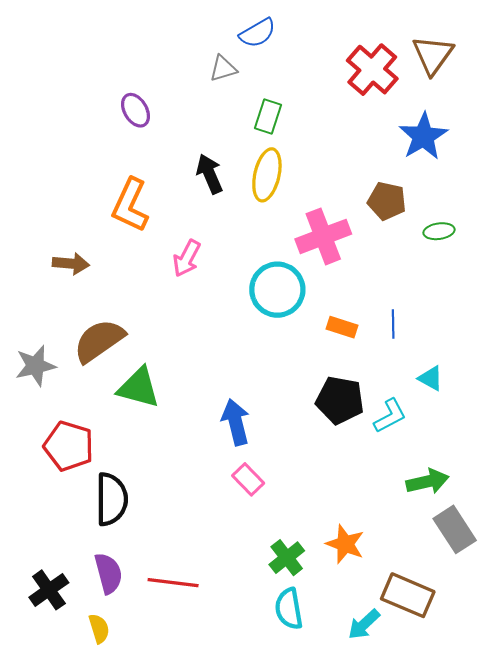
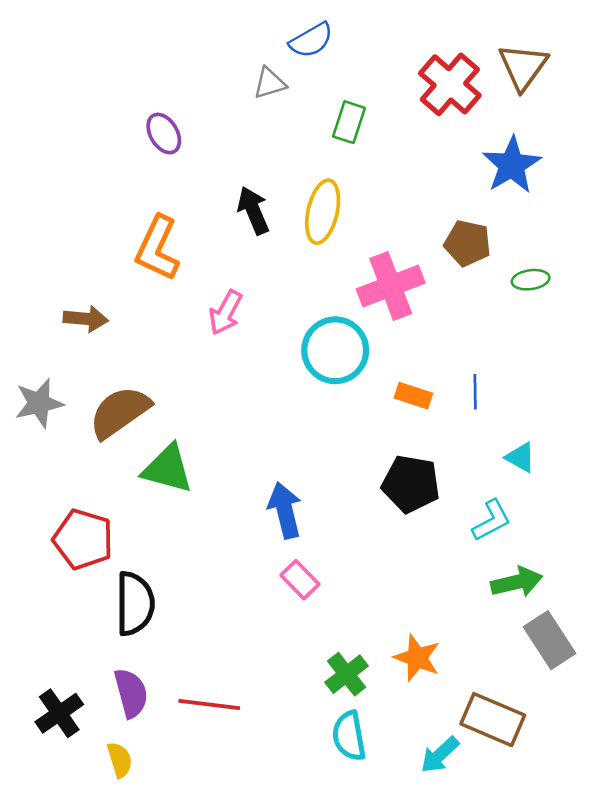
green rectangle: (268, 116) -> (349, 122), moved
gray star: (35, 366) -> (39, 403), moved
cyan L-shape: (390, 416) -> (491, 520), moved

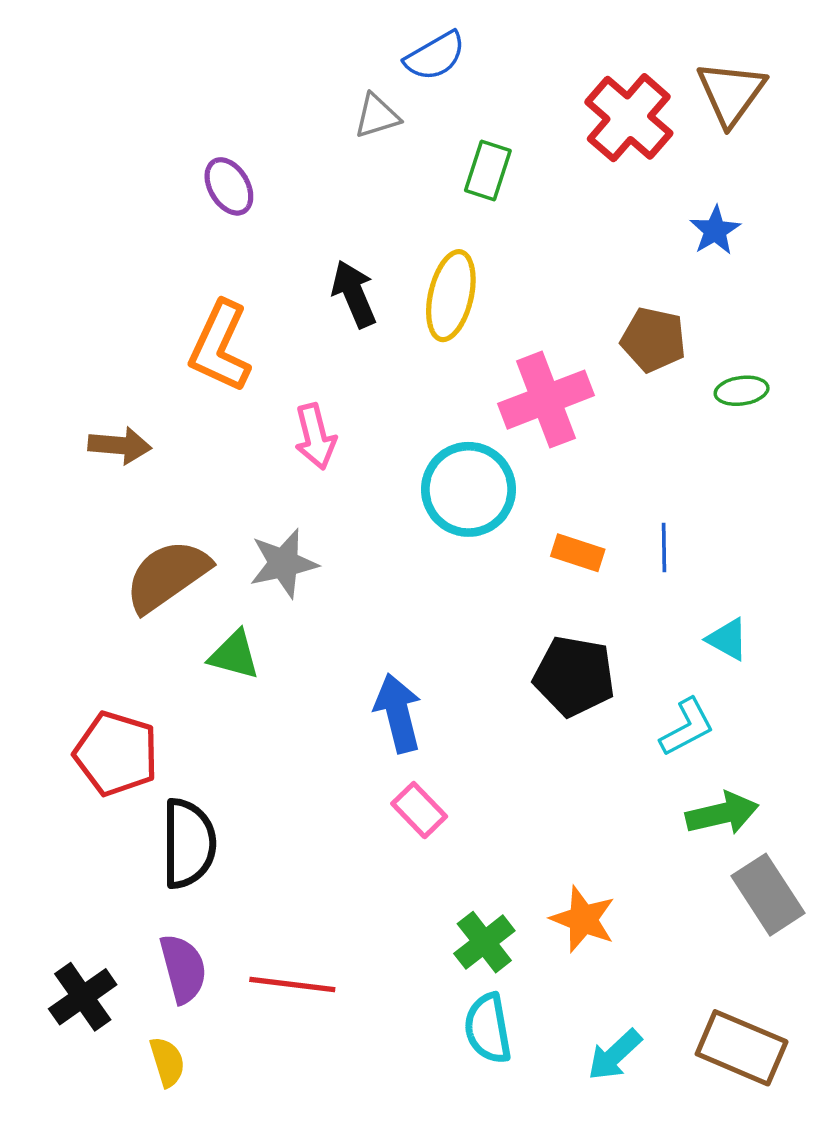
blue star: (512, 165) -> (715, 230), size x0.6
pink arrow: (226, 312) -> (315, 437), turned -42
gray star: (39, 403) -> (284, 563), moved
green triangle: (168, 469) -> (234, 655), size x0.7
brown rectangle: (493, 720) -> (742, 1048), moved

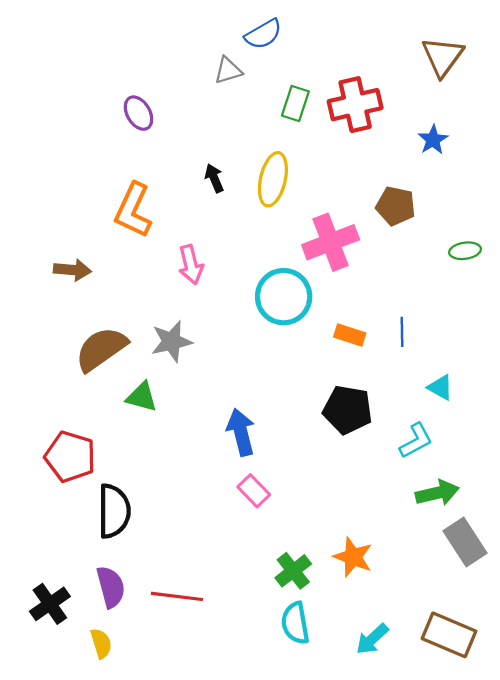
red cross: (629, 118) -> (355, 105), moved, turned 36
black arrow: (354, 294) -> (214, 178), size x0.7
green ellipse: (742, 391) -> (465, 251), moved

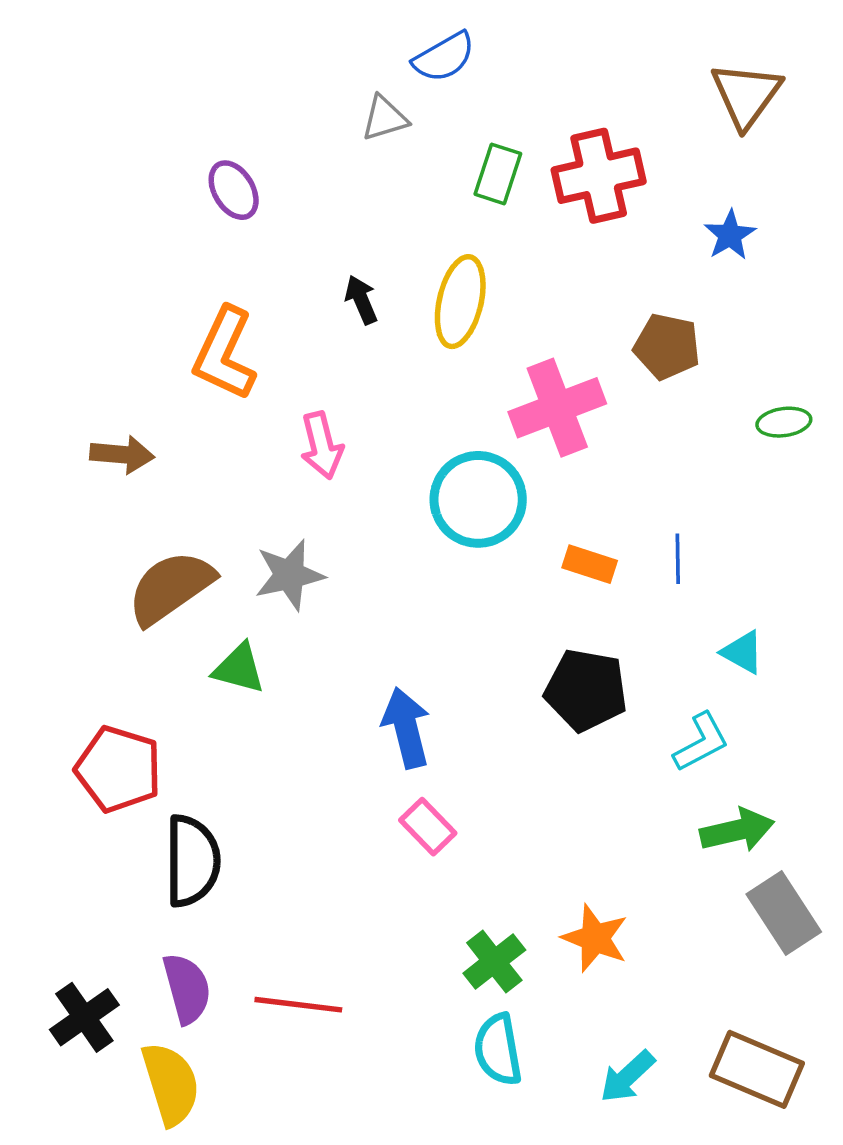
yellow semicircle: (101, 643) -> (171, 1084), size x1.6

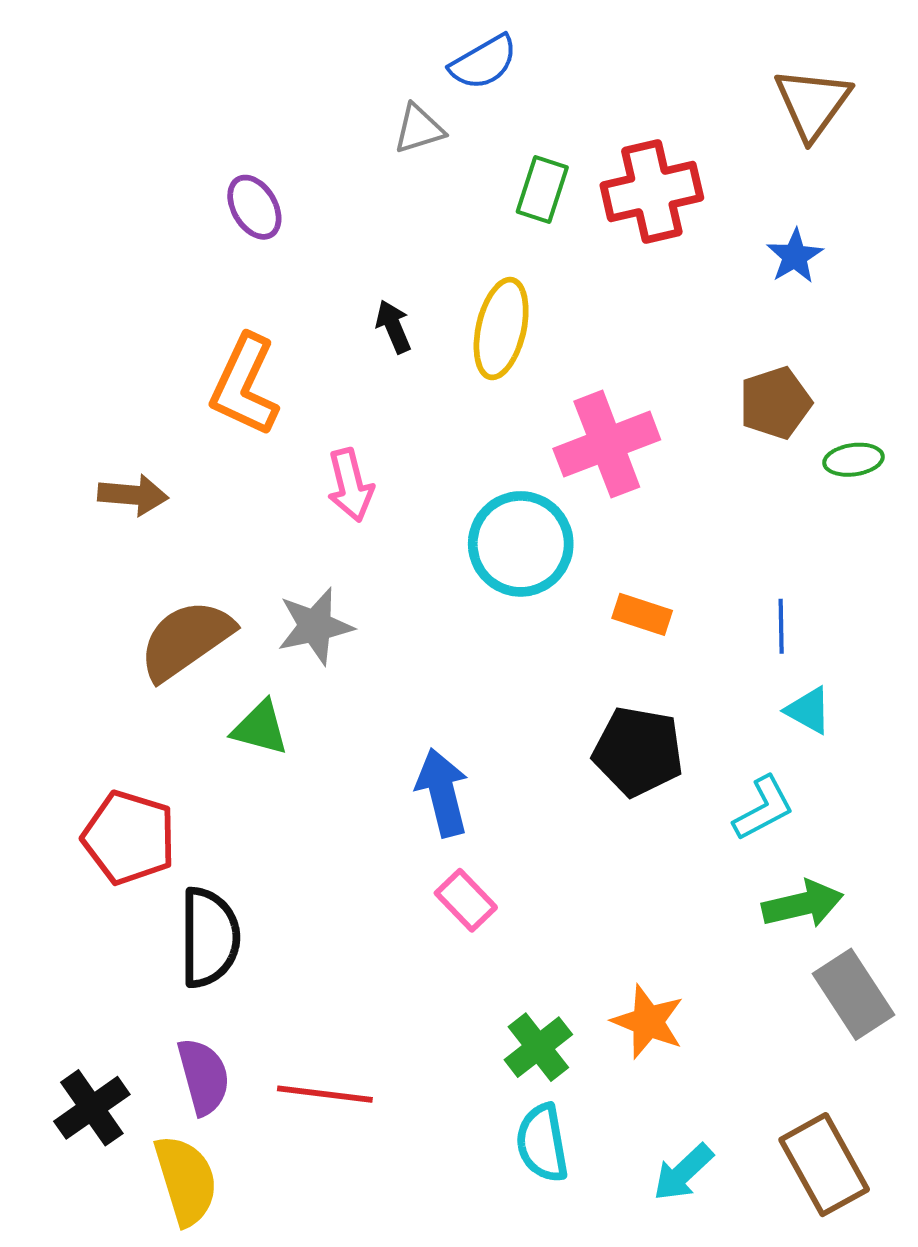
brown pentagon: (667, 347) -> (775, 403), moved, turned -30
blue line: (678, 559) -> (781, 626), moved
brown rectangle: (757, 1069) -> (824, 1165), turned 38

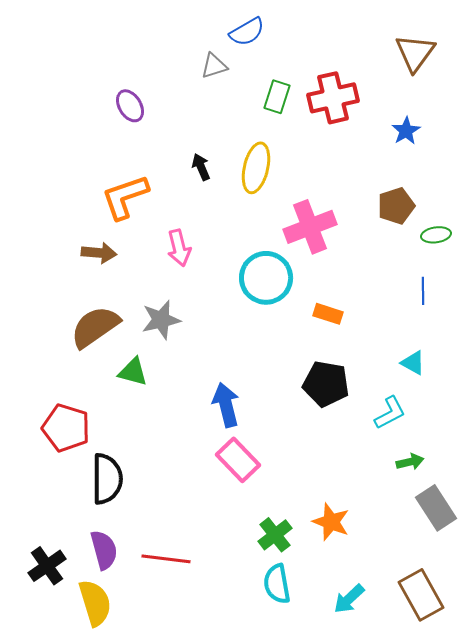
orange L-shape: (245, 385) -> (125, 197), turned 46
brown arrow: (133, 495) -> (99, 253), moved
blue line: (781, 626) -> (423, 291), moved
pink rectangle: (466, 900) -> (238, 460), size x1.4
green arrow: (803, 904) -> (410, 462), size x0.7

